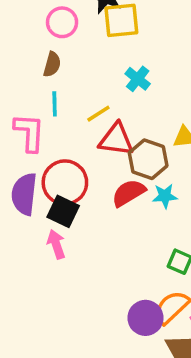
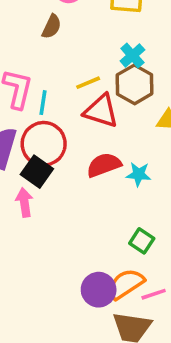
cyan line: (55, 104) -> (43, 103), moved
brown hexagon: (148, 159) -> (135, 84), moved

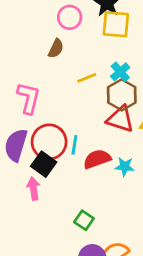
yellow line: (88, 83) -> (87, 78), moved
cyan line: (43, 103) -> (74, 145), moved
red triangle: (101, 111) -> (120, 119), moved
green square: (142, 241) -> (84, 220), moved

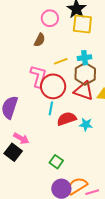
cyan cross: (120, 72) -> (85, 58), turned 32
pink L-shape: (29, 98) -> (38, 76), moved
red circle: (49, 142) -> (53, 86), moved
black square: (44, 164) -> (13, 152), moved
pink arrow: (34, 189) -> (21, 138), turned 126

